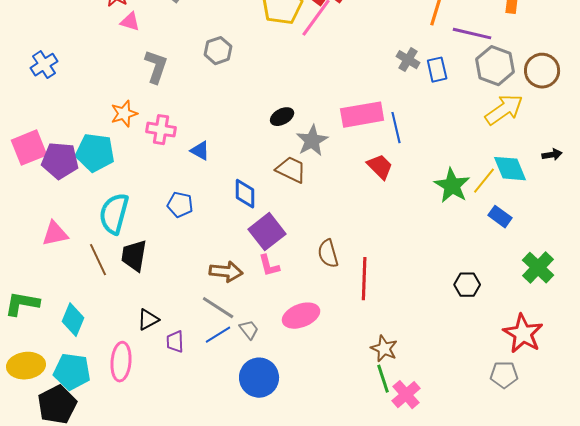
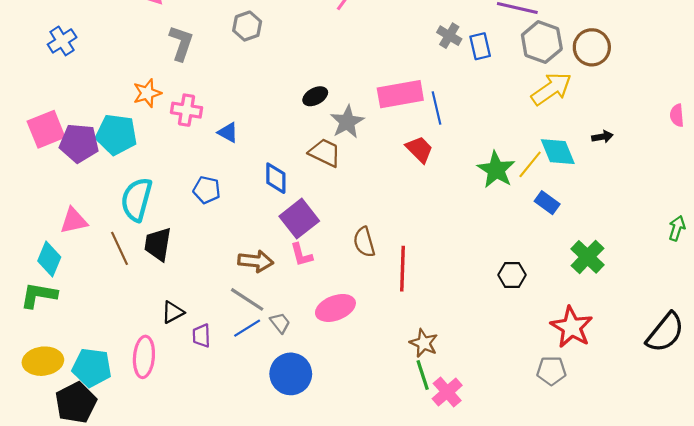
cyan diamond: (73, 320) -> (49, 259), moved

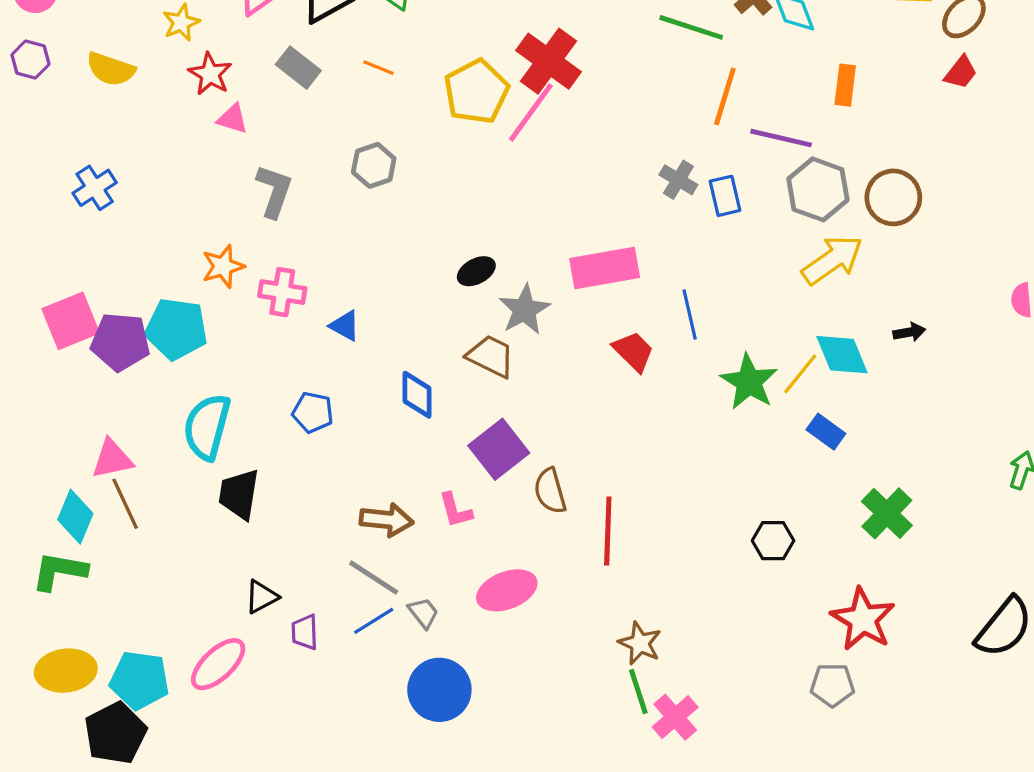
blue line: (436, 108) -> (690, 315), moved
purple square: (299, 219) -> (499, 449), moved
brown line: (119, 248) -> (125, 504), moved
pink ellipse: (144, 357) -> (218, 664), turned 42

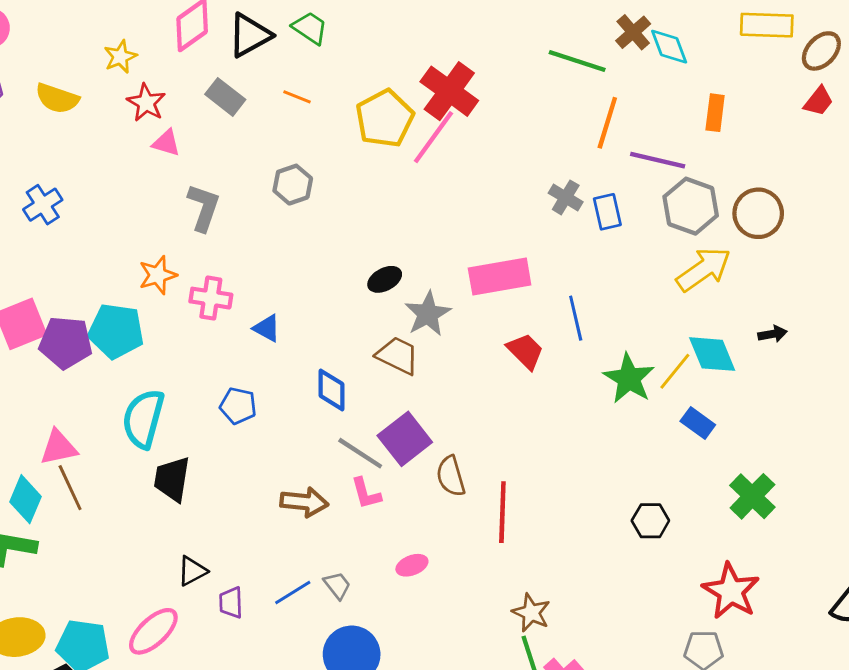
gray line: (374, 578) -> (360, 453), moved
pink ellipse: (507, 590) -> (412, 565), size x0.6

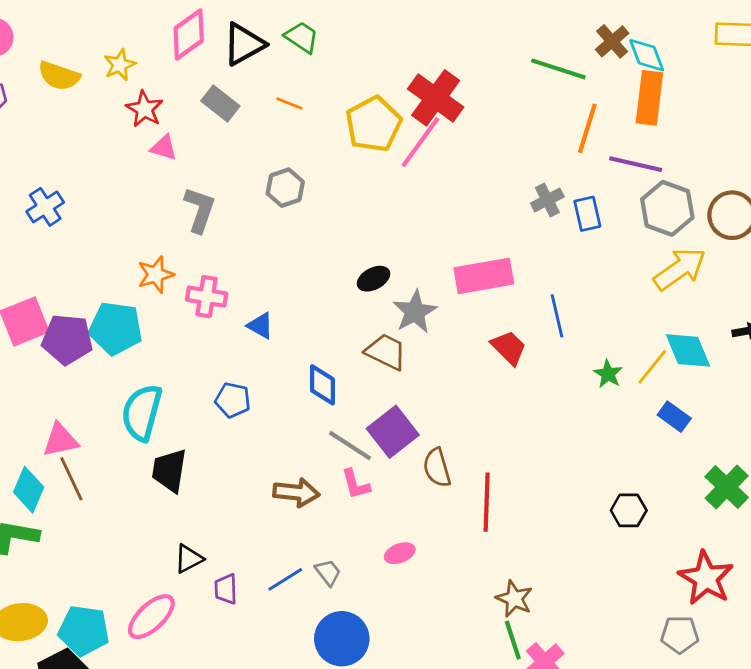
yellow semicircle: (57, 98) -> (59, 76), moved
orange rectangle: (715, 113) -> (649, 98), moved, size x1.5
gray cross: (566, 197) -> (547, 200), turned 32
green star: (629, 378) -> (608, 374), size x0.6

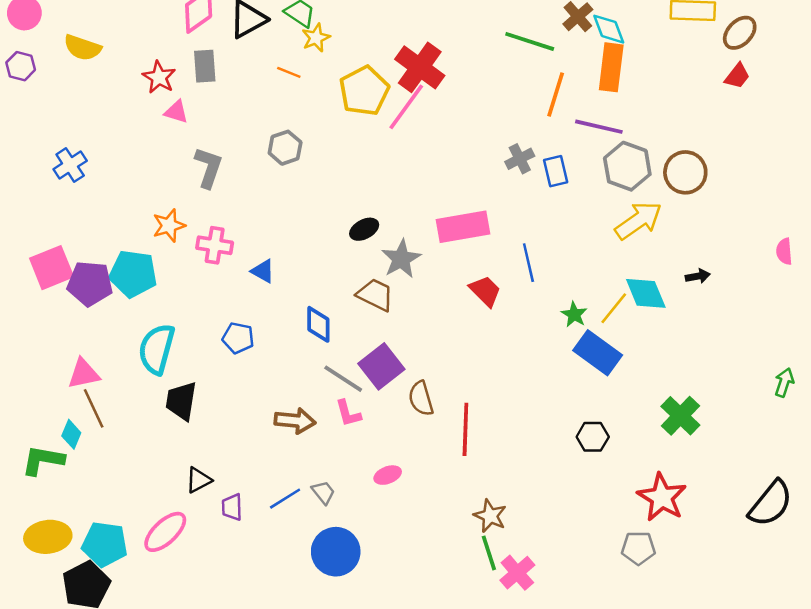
yellow star: (120, 65) -> (316, 38), moved
gray rectangle: (220, 103) -> (205, 66), moved, turned 48
blue rectangle: (674, 417) -> (598, 353), moved, size x1.6
cyan diamond: (29, 490) -> (71, 434), moved, size x0.7

